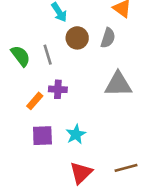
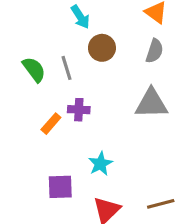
gray semicircle: (108, 38) -> (154, 51), moved
purple square: (42, 136) -> (60, 187), moved

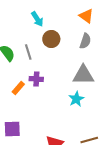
cyan star: (100, 164) -> (76, 99), moved
purple square: (60, 187) -> (12, 129), moved

